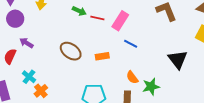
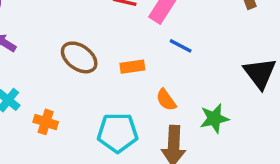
orange semicircle: (132, 77) -> (166, 100), moved
orange cross: (41, 91) -> (46, 122), moved, turned -32

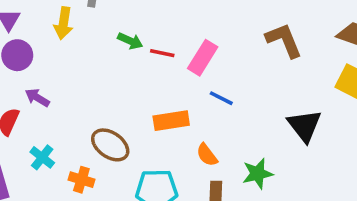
brown ellipse: (79, 57) -> (110, 145), moved
orange rectangle: (132, 67) -> (171, 121), size x1.4

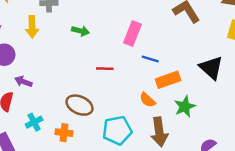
red line: (162, 53) -> (105, 69), moved
orange rectangle: (171, 121) -> (168, 80), moved
cyan cross: (42, 157) -> (34, 122), turned 35

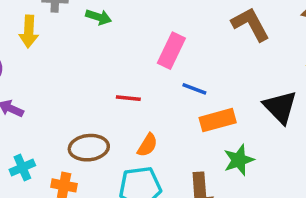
green arrow: (80, 31) -> (99, 17), moved
orange semicircle: (147, 100) -> (147, 145), moved, turned -105
brown ellipse: (79, 105) -> (89, 148), turned -35

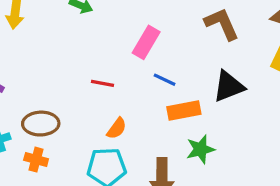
black triangle: (280, 107) -> (229, 86), moved, turned 48
brown ellipse: (89, 148) -> (41, 124), moved

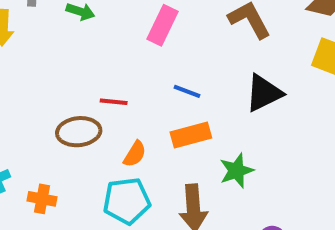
pink rectangle: (146, 42) -> (163, 25), moved
orange rectangle: (184, 111) -> (191, 135), moved
brown ellipse: (41, 124) -> (79, 132), moved

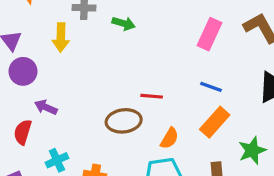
pink rectangle: (163, 25) -> (209, 34), moved
orange rectangle: (191, 135) -> (215, 122), turned -32

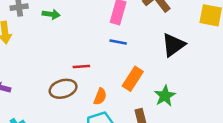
blue line: (211, 87) -> (118, 42), moved

